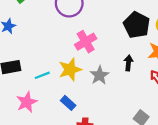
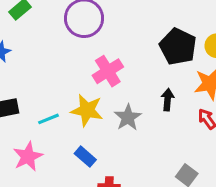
yellow star: (70, 70) -> (87, 110), turned 30

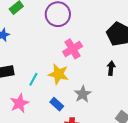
gray star: (128, 117) -> (83, 94), moved
cyan line: (48, 119) -> (33, 79), turned -40

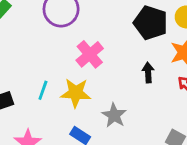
cyan line: (33, 79) -> (43, 90), moved

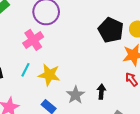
pink cross: (90, 54) -> (33, 40), moved
black arrow: (148, 73) -> (101, 92), moved

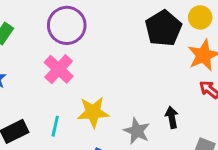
black pentagon: (111, 30) -> (163, 28), turned 30
cyan line: (25, 70) -> (55, 126), moved

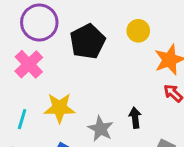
yellow circle: (200, 17) -> (138, 31), moved
black pentagon: (163, 28) -> (88, 41), moved

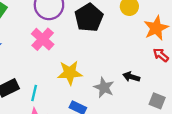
black arrow: (135, 118) -> (131, 77), turned -63
cyan line: (22, 119) -> (34, 93), moved

